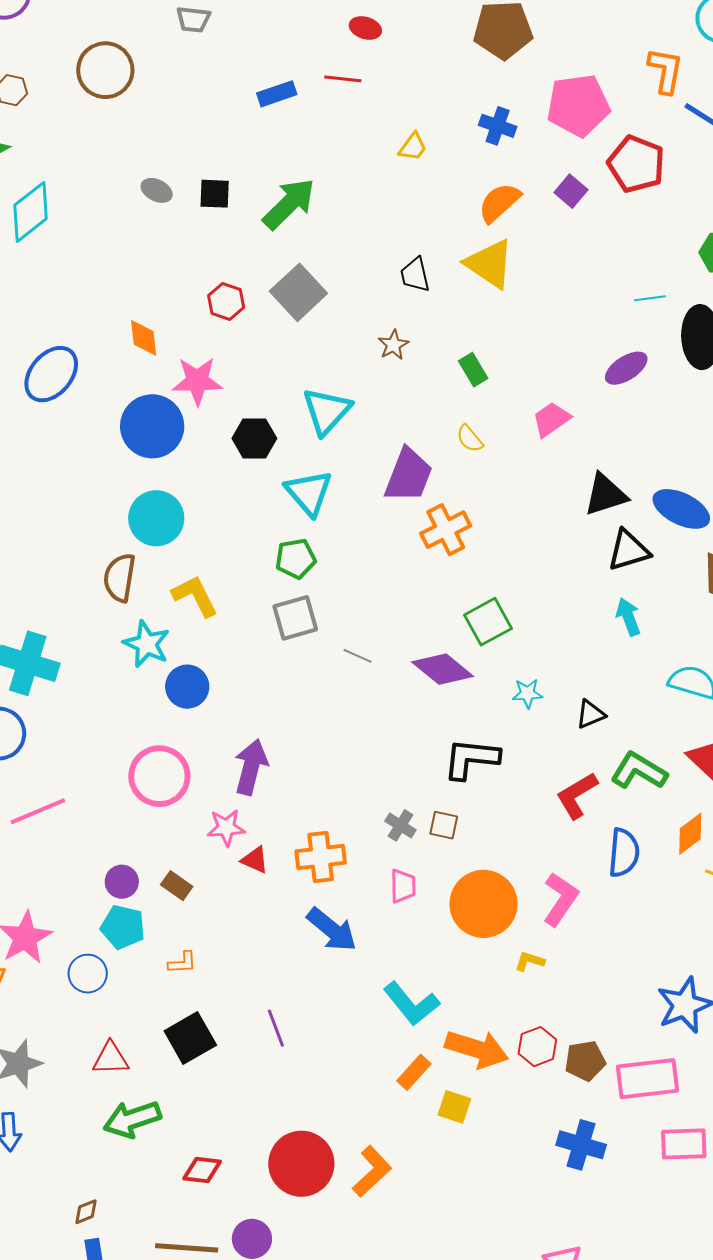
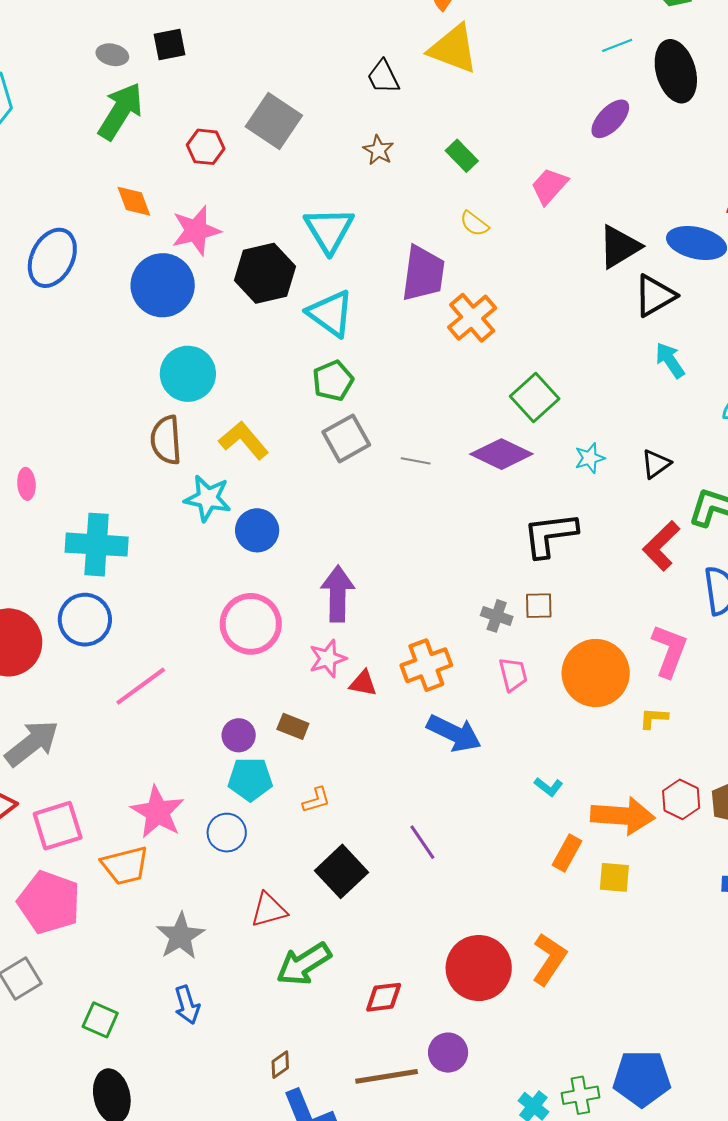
green arrow: (289, 204) -> (120, 111), moved
black hexagon: (254, 438) -> (265, 273), size x1.4
cyan L-shape: (411, 1004) -> (549, 787), size x0.5

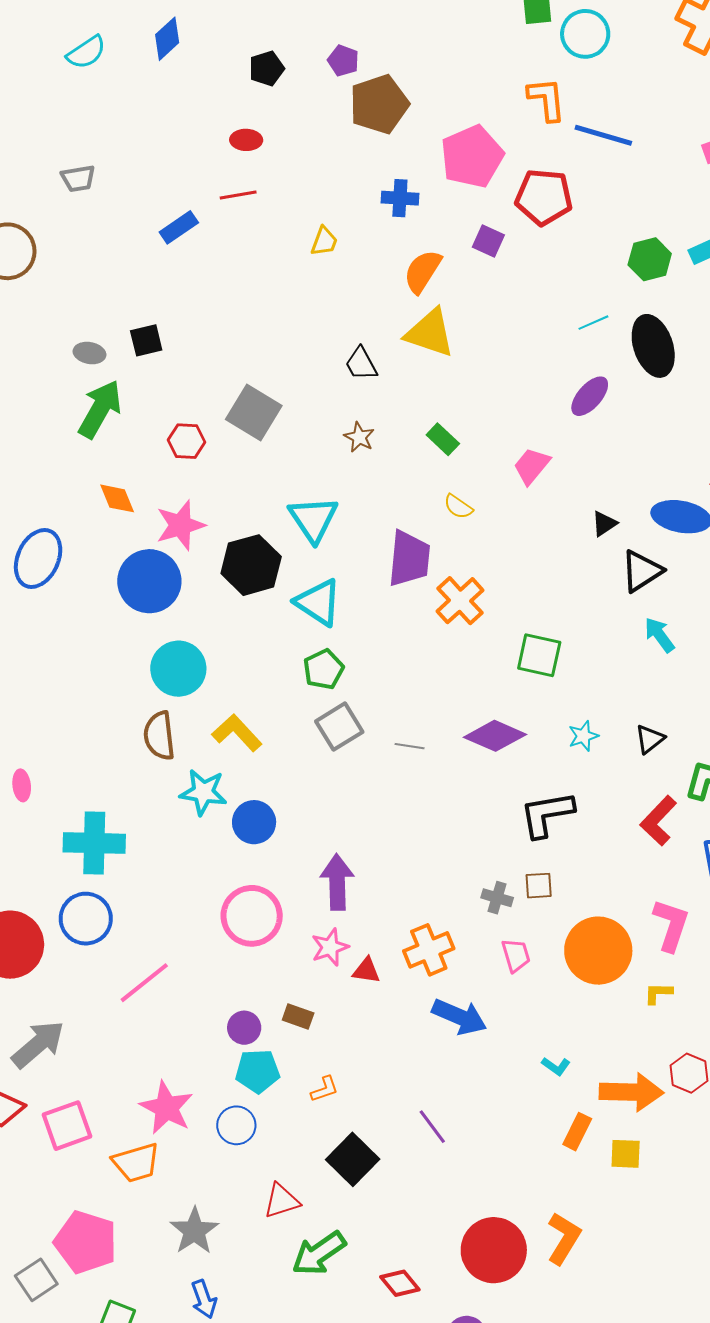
black triangle: (619, 247) -> (604, 524), size x0.6
green square: (535, 398) -> (539, 655), moved, turned -33
pink pentagon: (49, 902) -> (86, 1242), moved
red diamond: (384, 997) -> (400, 1283), turned 60

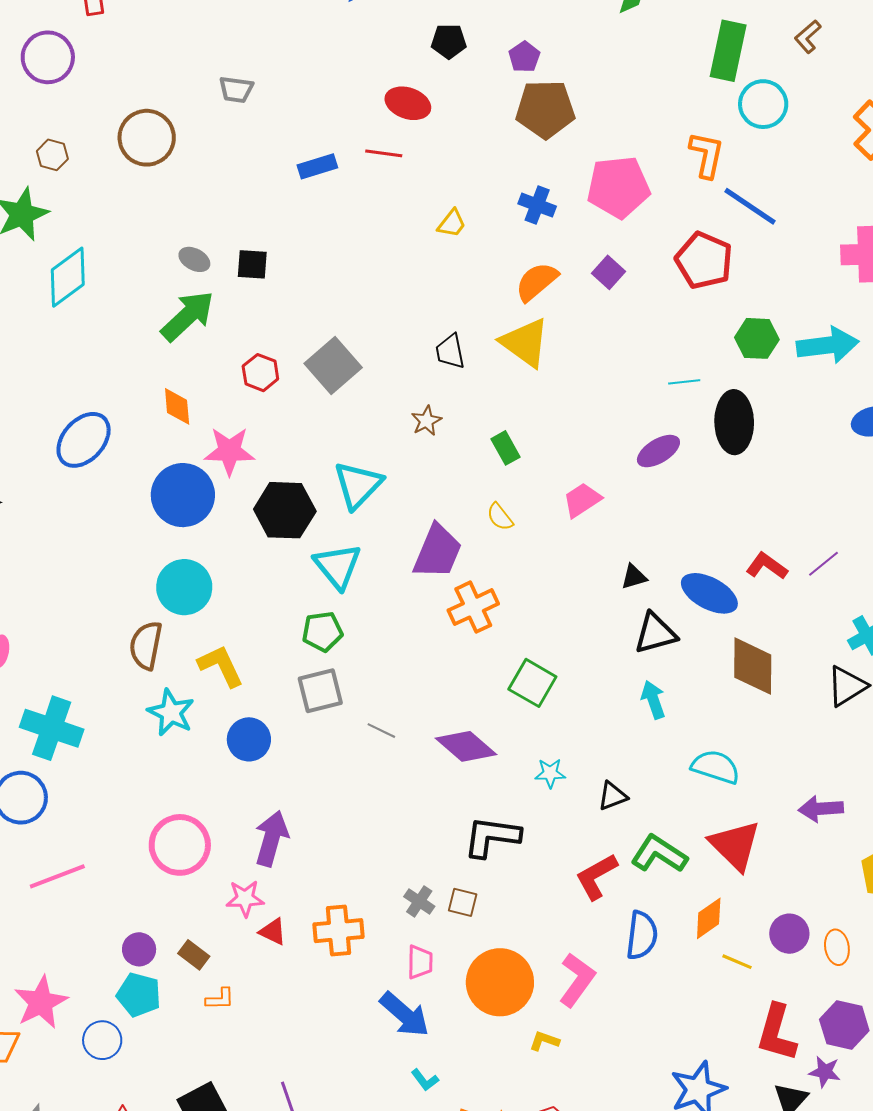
red ellipse: (246, 140) -> (408, 103), size x1.4
red pentagon: (544, 197) -> (704, 260), moved
blue circle: (254, 822) -> (249, 739), moved
blue arrow: (459, 1017) -> (405, 1014), moved
orange L-shape: (325, 1089) -> (220, 999), moved

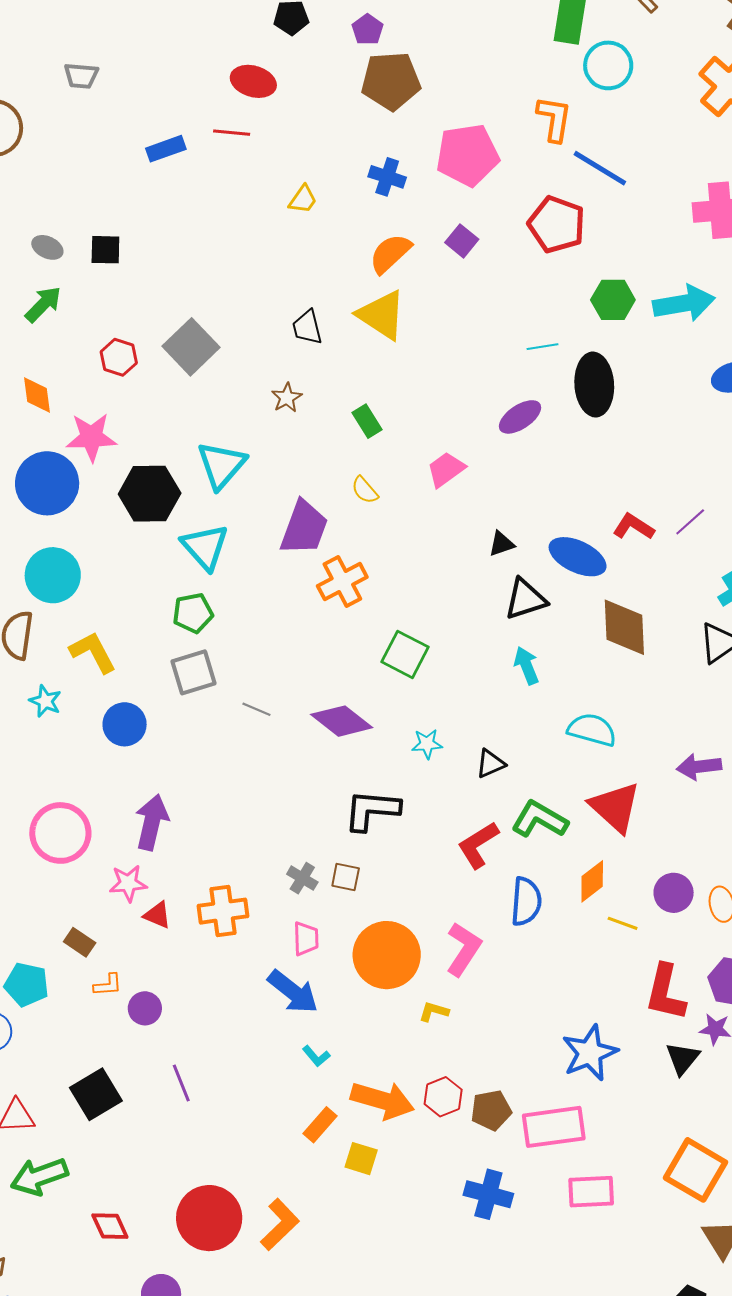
green arrow: (188, 316) -> (43, 304), size x0.7
cyan star: (171, 712) -> (45, 701), size x0.7
purple circle: (139, 949) -> (145, 1008), moved

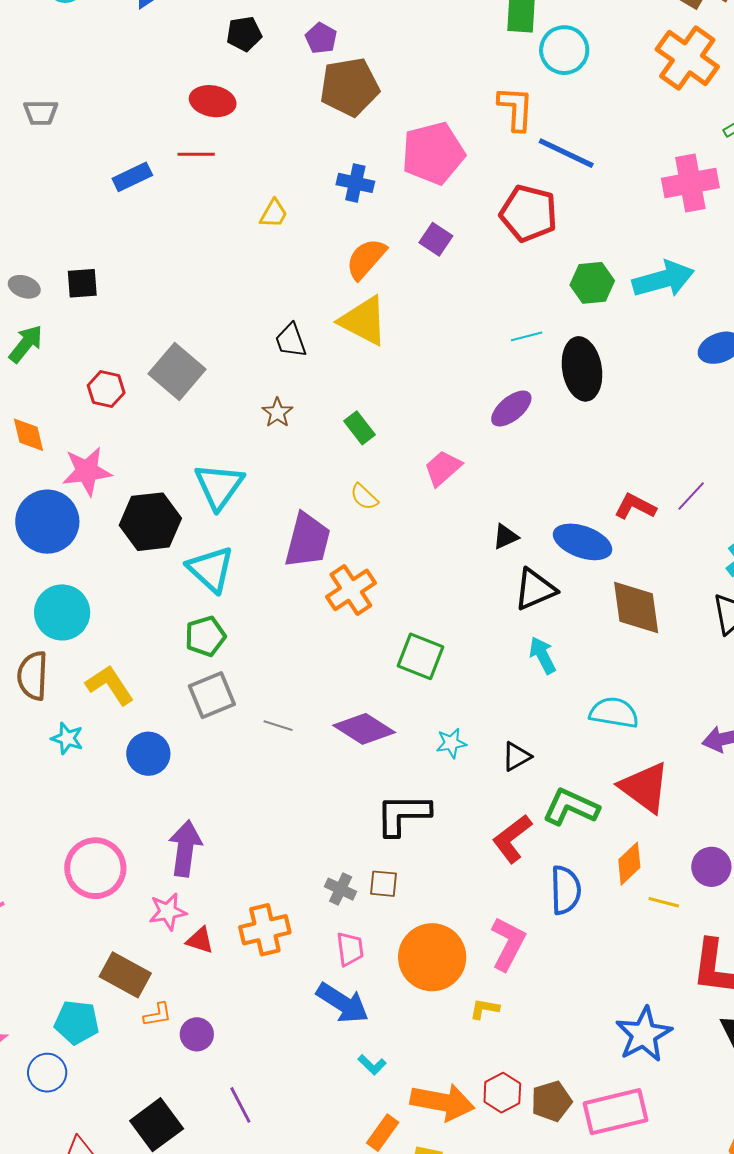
brown rectangle: (80, 942) -> (125, 975), size x1.6

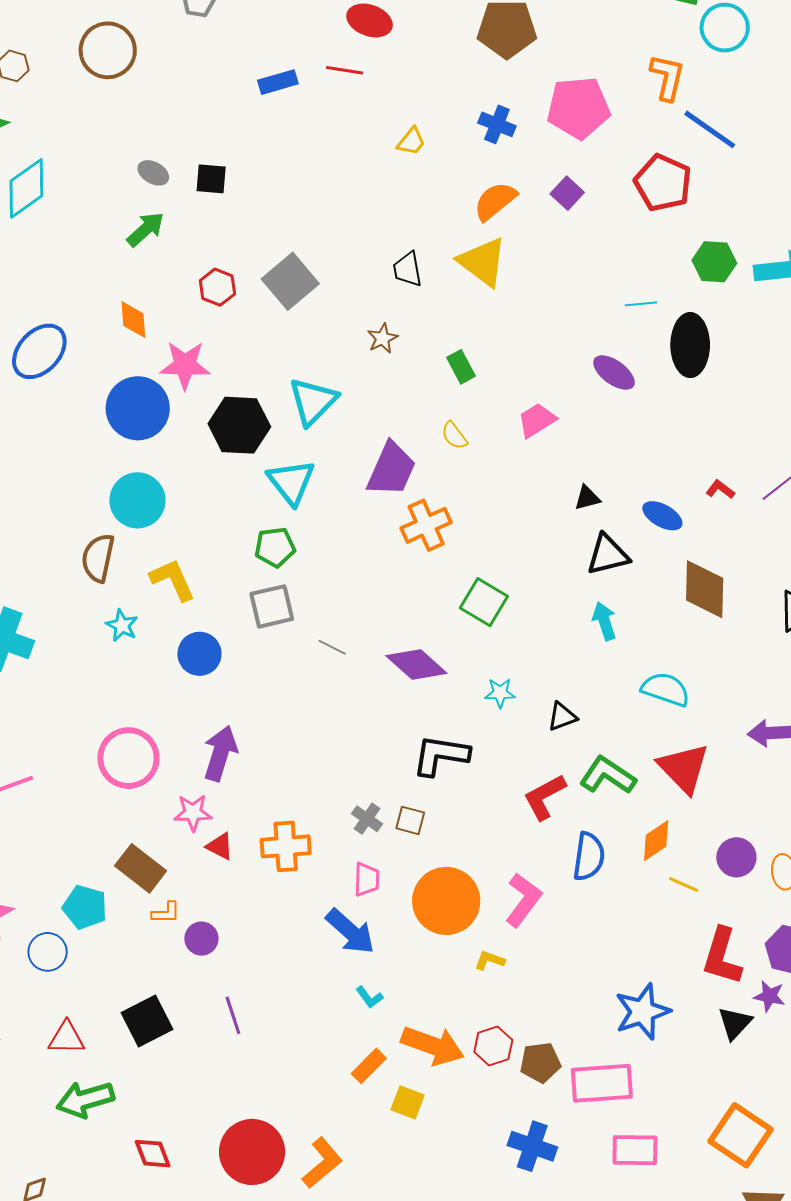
purple ellipse: (511, 409) -> (614, 373), turned 66
red L-shape: (635, 506) -> (720, 489), size x0.7
blue ellipse: (583, 542) -> (662, 516), size x0.7

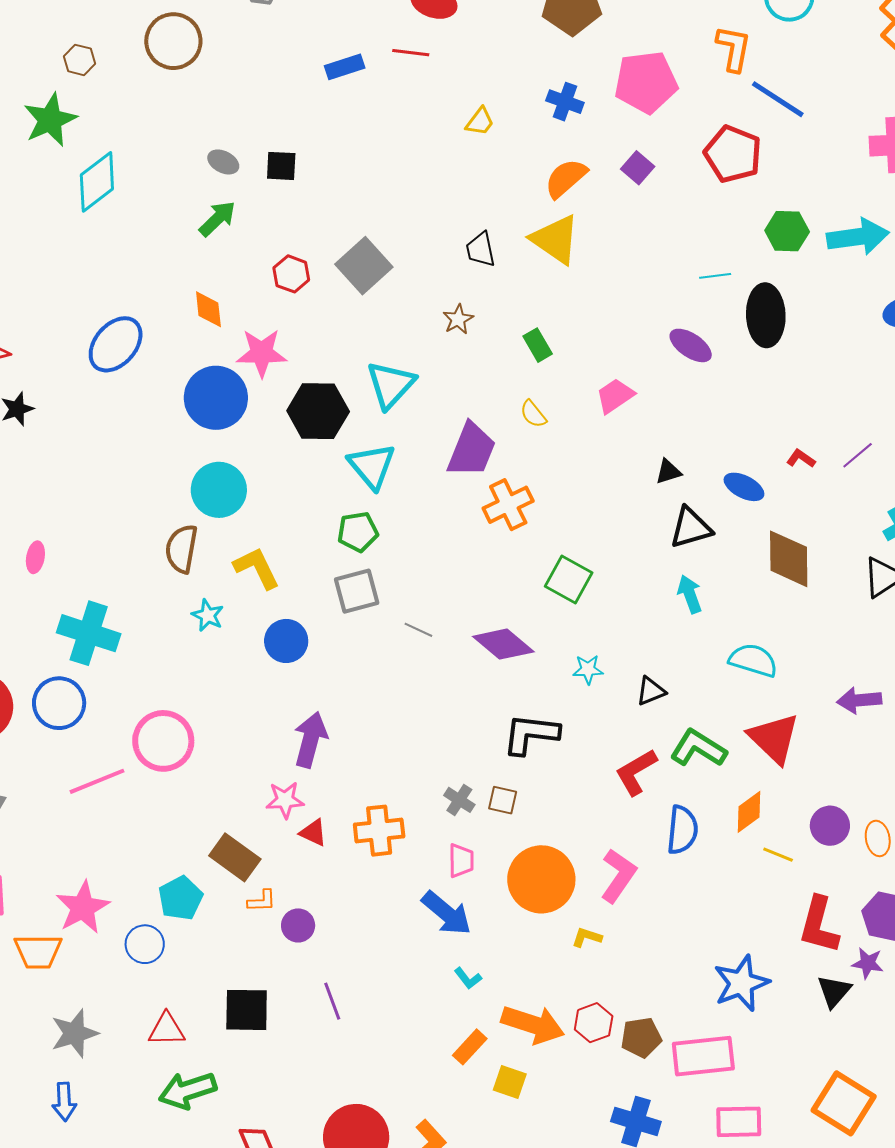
pink circle: (128, 758) -> (163, 741), moved
cyan pentagon: (85, 907) -> (181, 898), turned 30
black square: (147, 1021) -> (247, 1010), turned 30

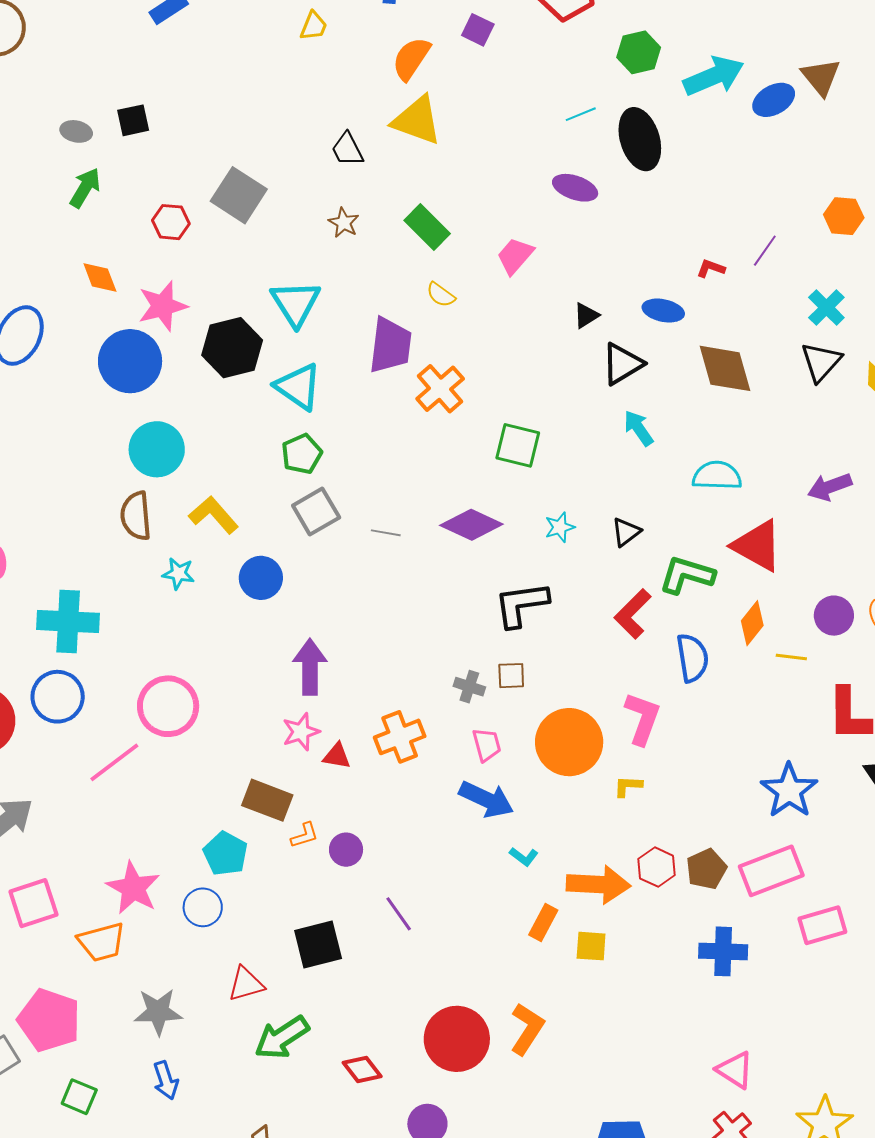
cyan arrow: (858, 237) -> (714, 76), moved
green rectangle: (538, 345) -> (427, 227), size x1.4
gray star: (74, 1033) -> (158, 1012), turned 30

